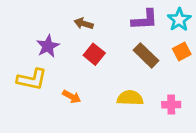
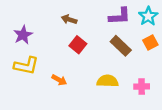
purple star: (48, 46) -> (23, 35), moved

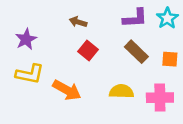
orange square: (150, 43) -> (170, 59), moved, turned 32
orange arrow: (59, 80) -> (67, 90), size x1.6
pink cross: (142, 87) -> (160, 98), size x1.5

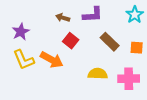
purple L-shape: (135, 18) -> (93, 15), moved
yellow L-shape: (30, 74) -> (24, 60), turned 55
orange arrow: (67, 90) -> (52, 60), moved

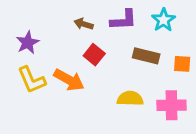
cyan star: (135, 15) -> (163, 20), moved
brown rectangle: (110, 42) -> (146, 56), turned -30

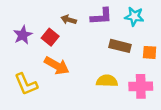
cyan star: (163, 20) -> (134, 16), turned -30
red square: (94, 55) -> (50, 37), moved
yellow L-shape: (32, 80) -> (26, 84), moved

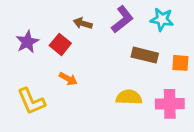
purple L-shape: (101, 16) -> (122, 19), turned -35
orange arrow: (57, 66) -> (68, 79), size x0.6

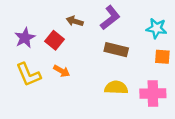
cyan star: (162, 19) -> (156, 28), moved
brown rectangle: (145, 55) -> (116, 50), moved
yellow L-shape: (31, 101) -> (28, 75), moved

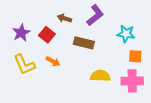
cyan star: (156, 28) -> (126, 34), moved
brown rectangle: (116, 50) -> (84, 43), moved
orange square: (162, 57) -> (135, 56), moved

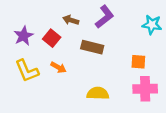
cyan star: (126, 34) -> (152, 25), moved
orange square: (135, 56) -> (138, 62), moved
yellow semicircle: (100, 76) -> (98, 93), moved

